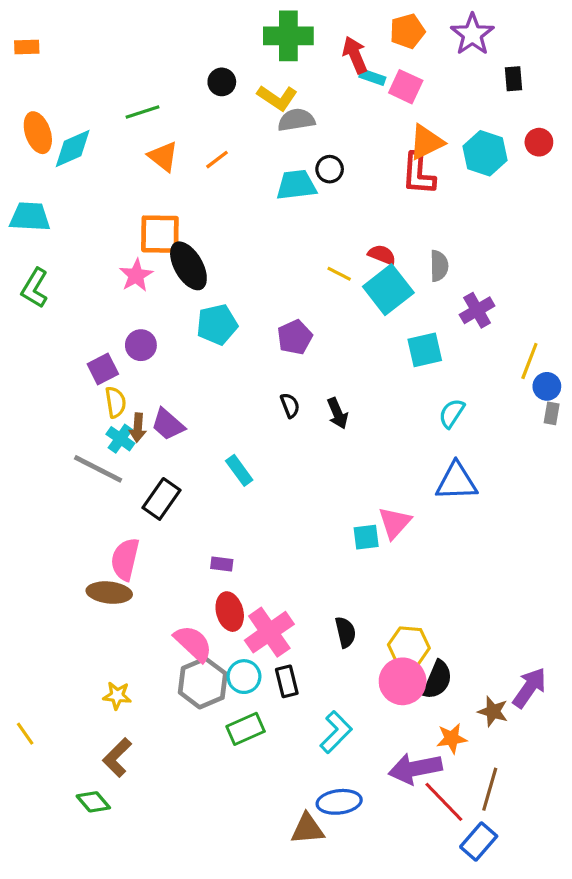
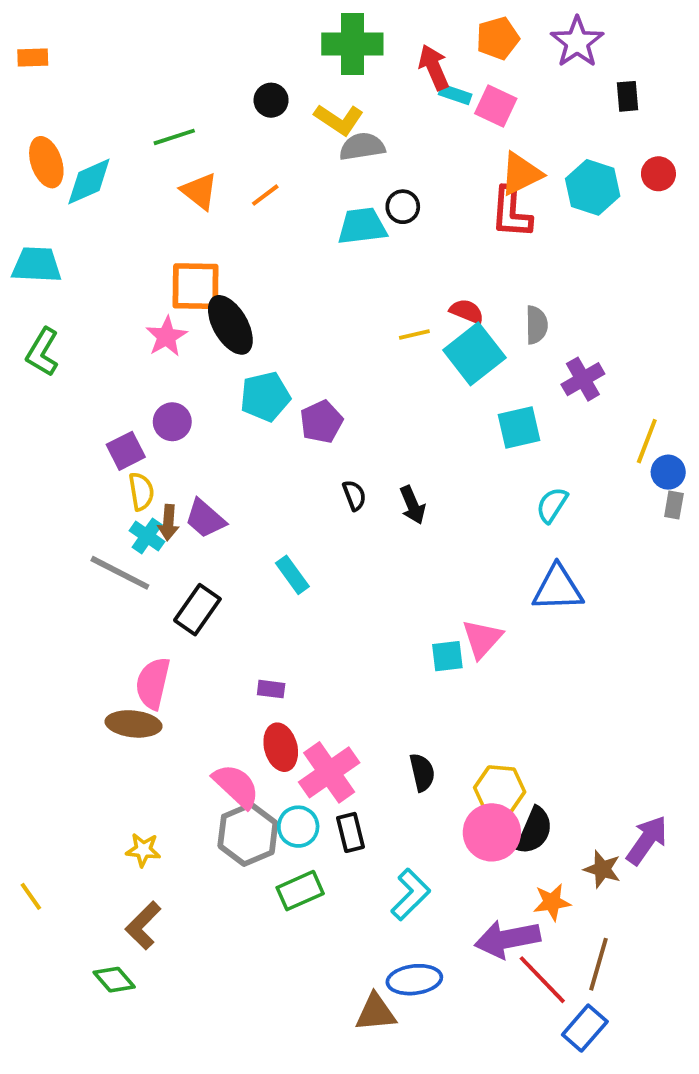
yellow line: (339, 274) -> (414, 335), turned -40
purple pentagon: (295, 337) -> (321, 422), moved

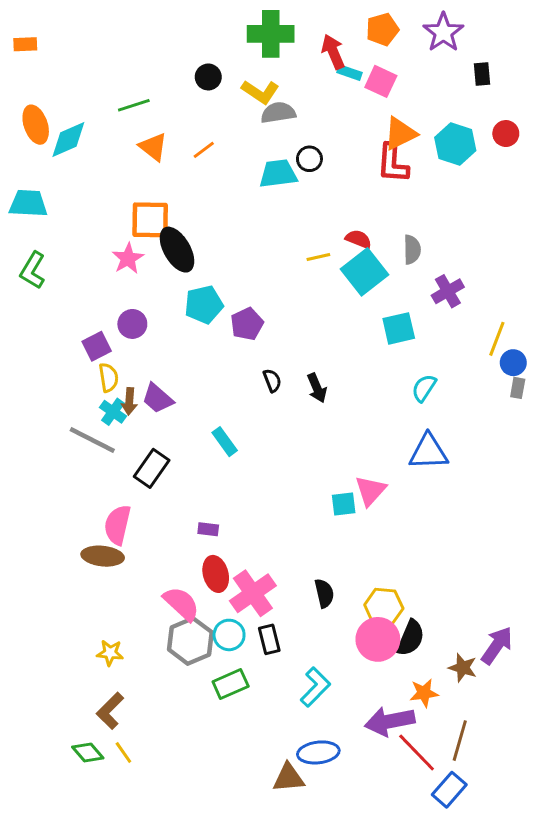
yellow line: (31, 896) -> (123, 752), moved

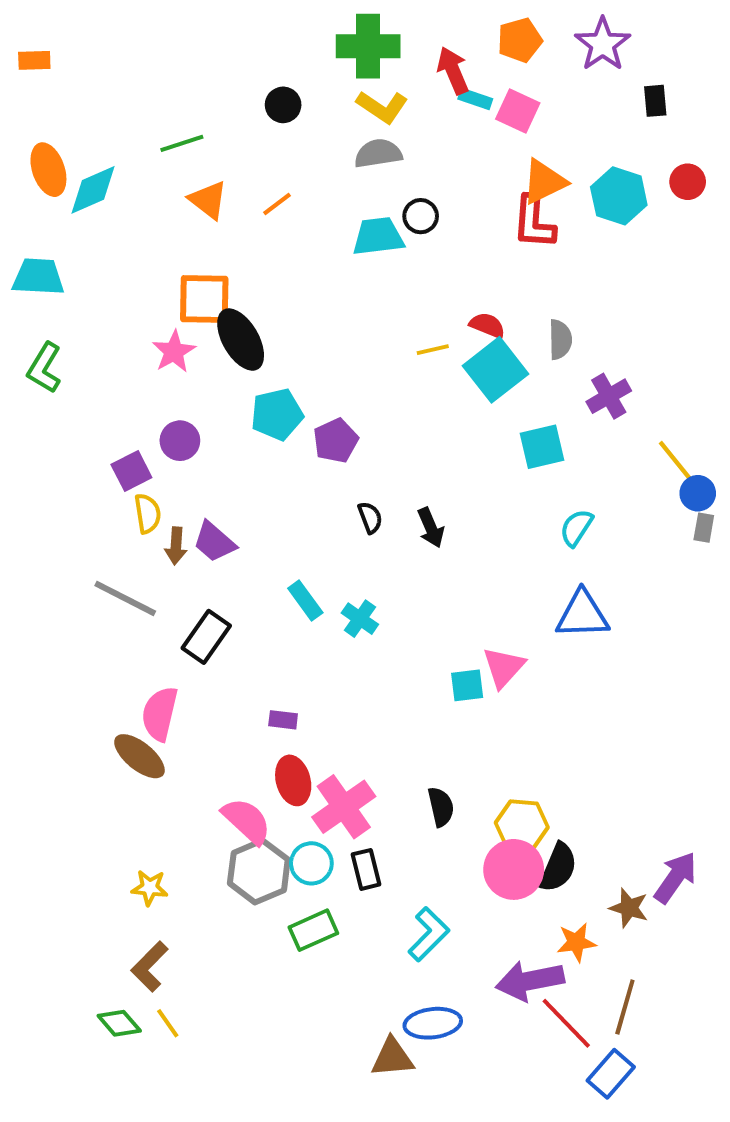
yellow L-shape: (260, 92) -> (382, 107), moved
yellow line: (497, 339) -> (675, 461), turned -60
cyan cross: (113, 412) -> (360, 619), moved
brown ellipse: (103, 556) -> (139, 756), turned 33

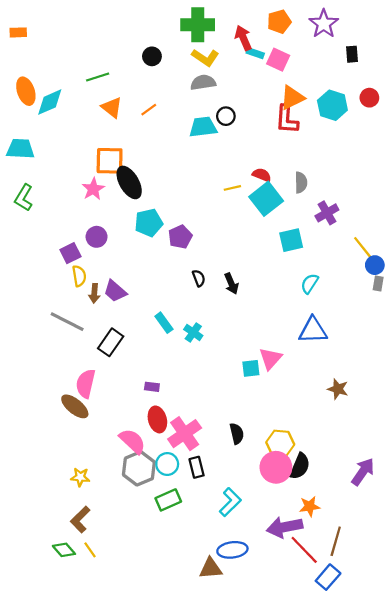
brown star: (629, 908) -> (338, 389), moved

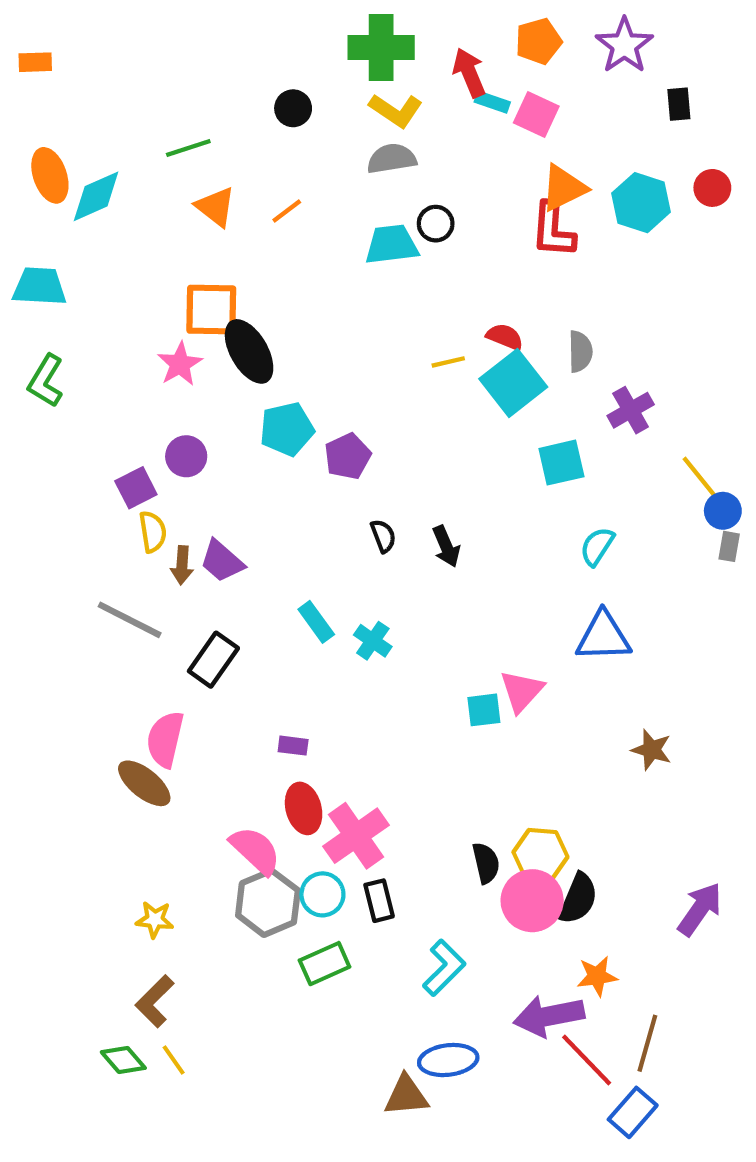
black semicircle: (237, 434) -> (486, 863), moved

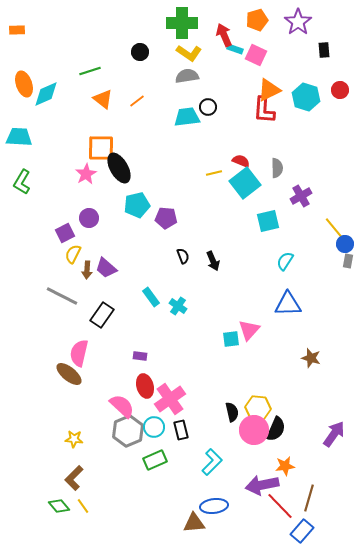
purple pentagon: (348, 456) -> (166, 218), turned 30
yellow semicircle: (153, 532) -> (73, 254), turned -144

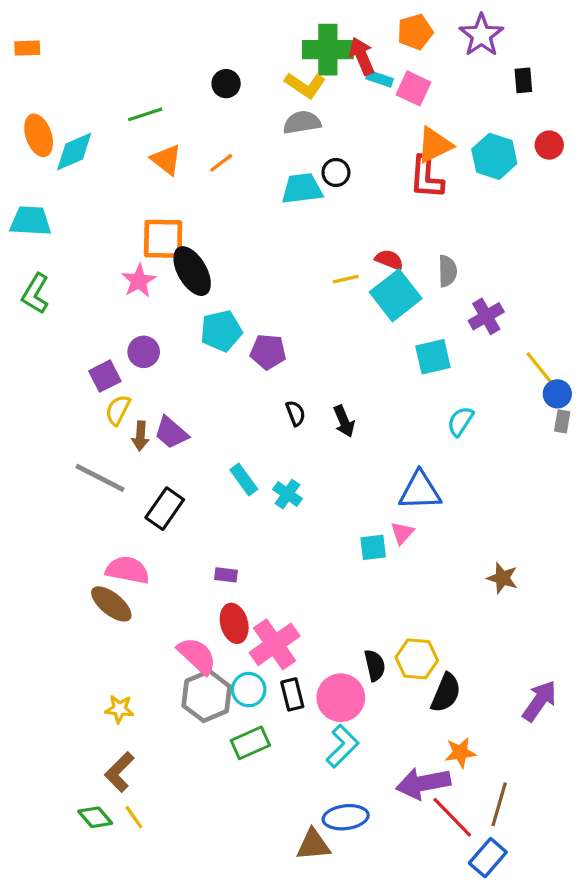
green cross: (182, 23) -> (328, 50), moved
blue triangle: (288, 304) -> (420, 491), moved
pink triangle: (249, 330) -> (402, 533), size x0.7
pink semicircle: (79, 353) -> (127, 570), turned 88
pink circle: (254, 430) -> (341, 698), moved

